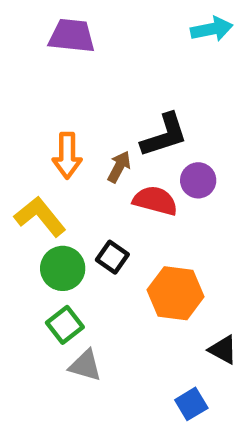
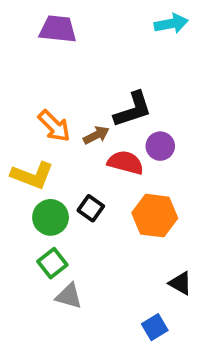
orange arrow: (67, 156) -> (54, 126), turned -45
brown arrow: (119, 167) -> (96, 135), turned 35
yellow L-shape: (40, 216) -> (32, 175), turned 150
orange hexagon: (176, 293) -> (155, 216), moved

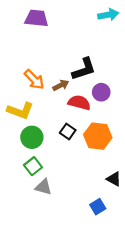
black square: (91, 208) -> (68, 131), moved

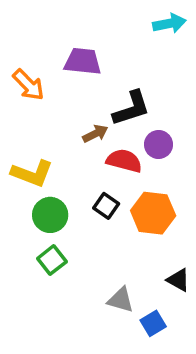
purple trapezoid: (36, 18) -> (83, 61), moved
orange arrow: (34, 79) -> (28, 85), moved
gray triangle: (43, 187) -> (121, 300), moved

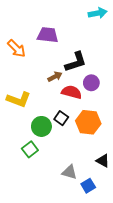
green circle: (50, 215) -> (41, 126), moved

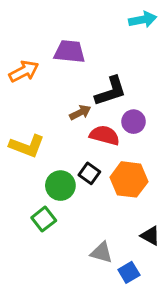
orange arrow: (16, 48) -> (24, 71), turned -72

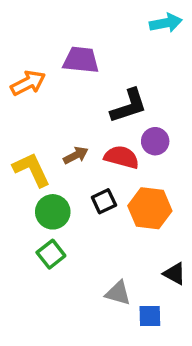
brown arrow: (80, 112) -> (76, 155), moved
yellow L-shape: (27, 146) -> (32, 169), turned -136
black square: (89, 173) -> (104, 201), turned 30
green circle: (60, 186) -> (53, 212), moved
blue square: (129, 272) -> (150, 316), turned 30

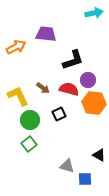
brown arrow: (76, 155) -> (43, 88), turned 64
orange hexagon: (150, 208) -> (94, 103), moved

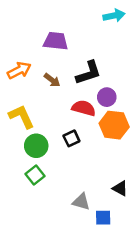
orange arrow: (16, 47) -> (19, 70), moved
brown arrow: (43, 88) -> (52, 80), moved

